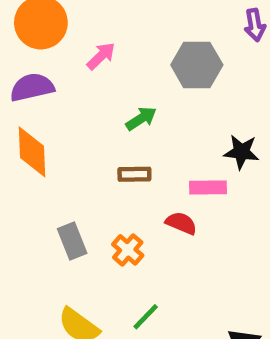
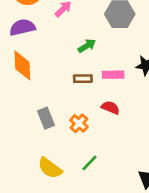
pink rectangle: (208, 188) -> (113, 75), moved

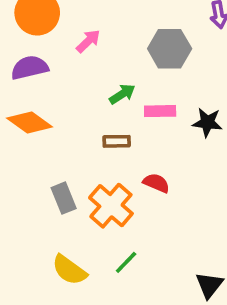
orange diamond: (22, 65) -> (30, 122), turned -52
pink rectangle: (113, 75) -> (160, 111), moved
orange cross: (79, 123) -> (111, 206), size x1.6

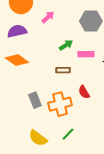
red semicircle: (156, 183) -> (84, 92), turned -144
orange cross: (111, 206) -> (60, 104), turned 35

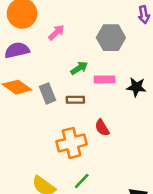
gray rectangle: (35, 100) -> (47, 93), moved

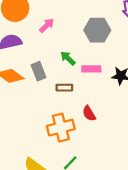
green arrow: (79, 68) -> (68, 58), turned -105
gray rectangle: (47, 93) -> (39, 71), moved

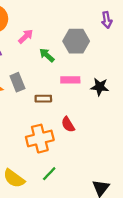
green arrow: (68, 58) -> (47, 55), moved

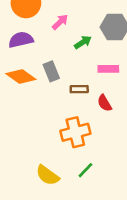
green arrow: (47, 55) -> (83, 42), turned 105
red semicircle: (68, 124) -> (105, 103), moved

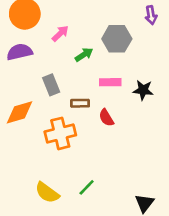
orange diamond: (21, 76) -> (20, 112), moved, turned -52
orange cross: (75, 132) -> (60, 133), moved

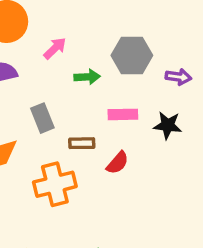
purple arrow: (151, 15) -> (178, 77), moved, turned -72
green arrow: (84, 55) -> (87, 77), turned 30
red semicircle: (106, 118) -> (118, 163), turned -108

